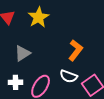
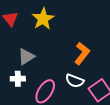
white cross: (16, 82) -> (18, 79), moved

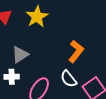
white semicircle: (75, 81) -> (69, 79), turned 30

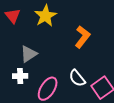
orange L-shape: (76, 51) -> (82, 37), moved

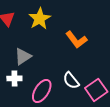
orange L-shape: (82, 37) -> (76, 40), turned 105

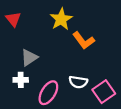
yellow star: (40, 19) -> (61, 19), moved
white semicircle: (71, 81) -> (78, 82), turned -42

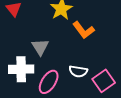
gray triangle: (29, 58) -> (40, 47), moved, turned -30
white cross: (21, 80) -> (21, 69), size x1.6

